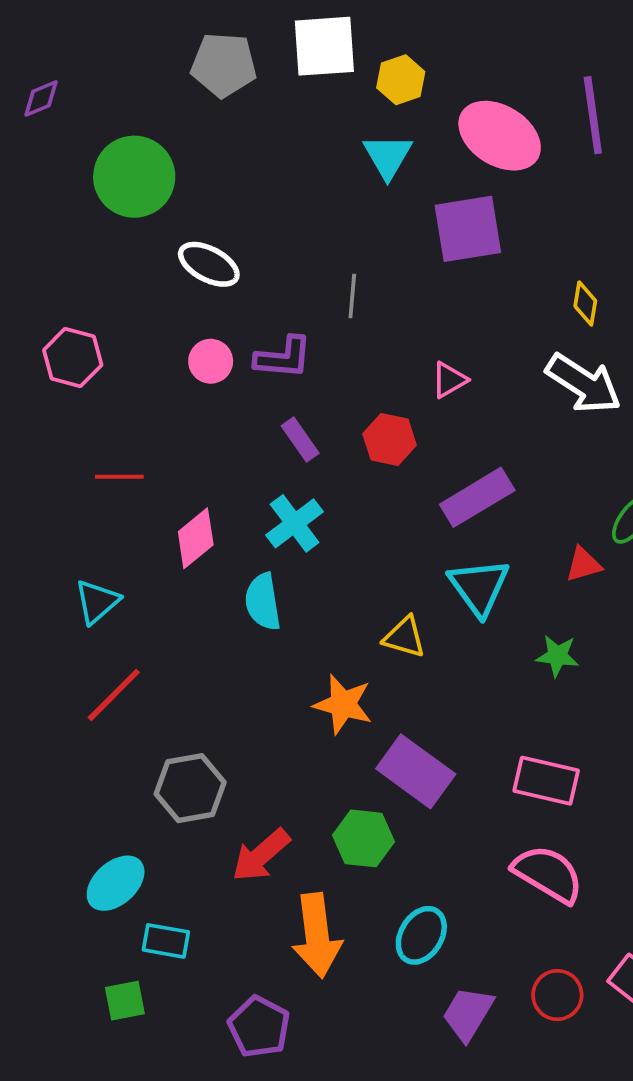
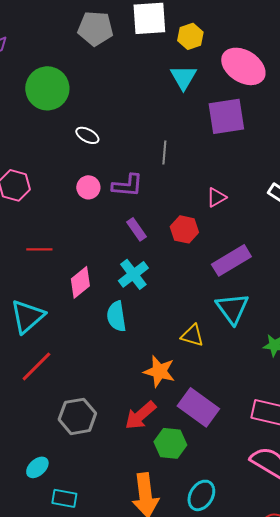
white ellipse: (209, 264) -> (87, 135), size x0.7
cyan triangle: (97, 602) -> (27, 316), size x1.4
red arrow: (261, 855) -> (140, 415), moved
cyan ellipse: (116, 883) -> (37, 467), size x0.7

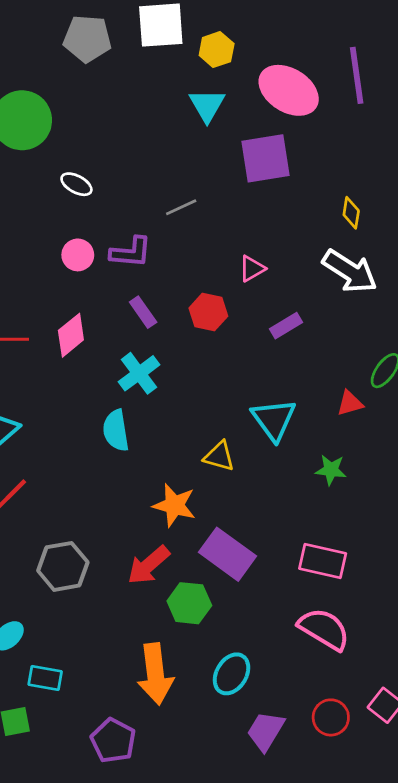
gray line: (164, 152) -> (181, 207), turned 60
purple rectangle: (231, 260) -> (286, 326), moved, size x0.6
pink diamond: (80, 282) -> (71, 335), moved

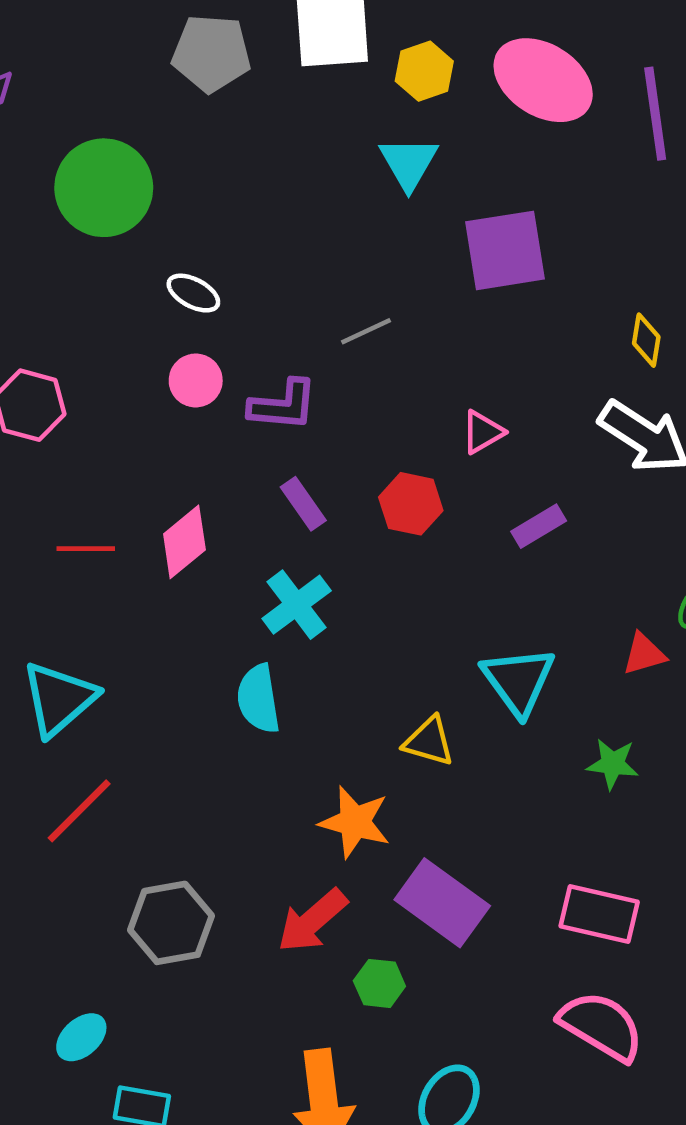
pink ellipse: (289, 90) -> (543, 80), moved
pink circle: (78, 255) -> (196, 380), moved
green hexagon: (189, 603) -> (379, 983), size x0.7

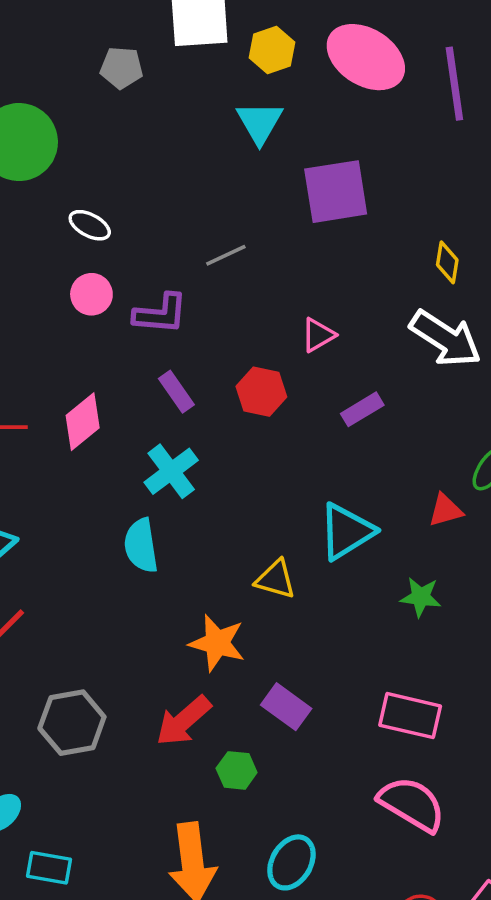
gray pentagon: (211, 53) -> (122, 68), moved, size x0.7
cyan triangle: (518, 681) -> (346, 531), turned 34
purple rectangle: (442, 903) -> (286, 707), size x0.7

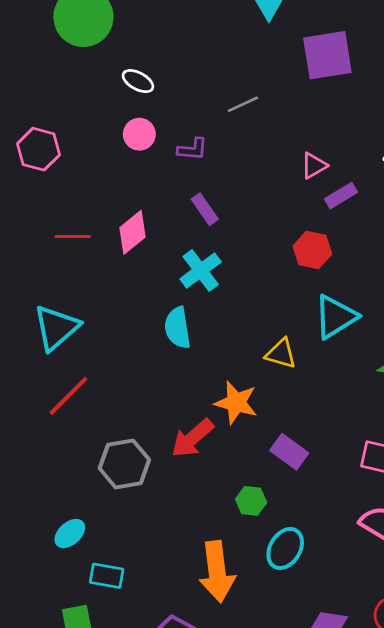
purple L-shape: (160, 314) -> (192, 149), size x0.7
red hexagon: (261, 392) -> (312, 250), moved
purple rectangle: (362, 409) -> (341, 196), moved
red arrow: (184, 721) -> (192, 438), moved
cyan ellipse: (291, 862) -> (285, 549), moved

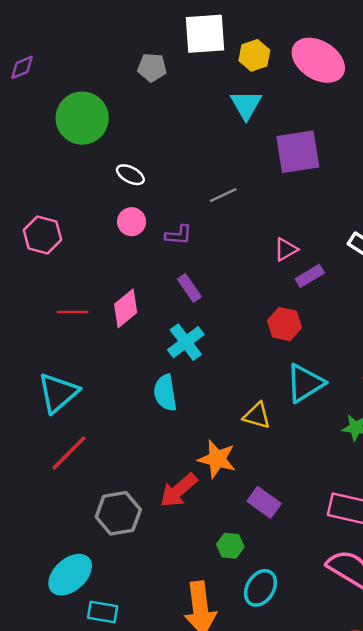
cyan ellipse: (70, 534) -> (70, 575), size x1.6

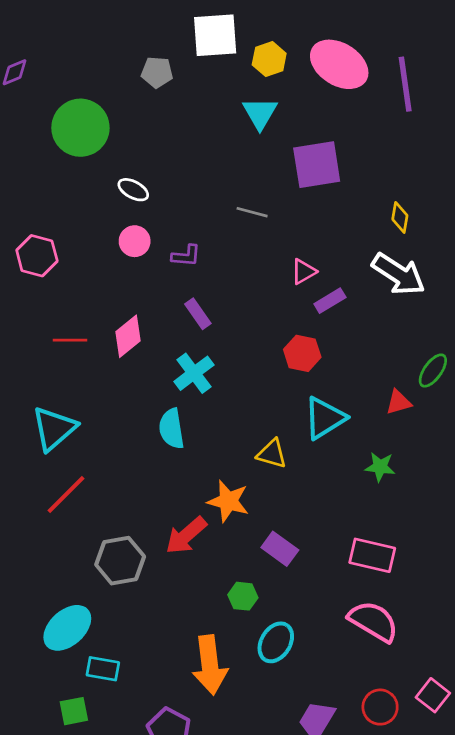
gray line: (223, 195) -> (252, 212), moved, turned 40

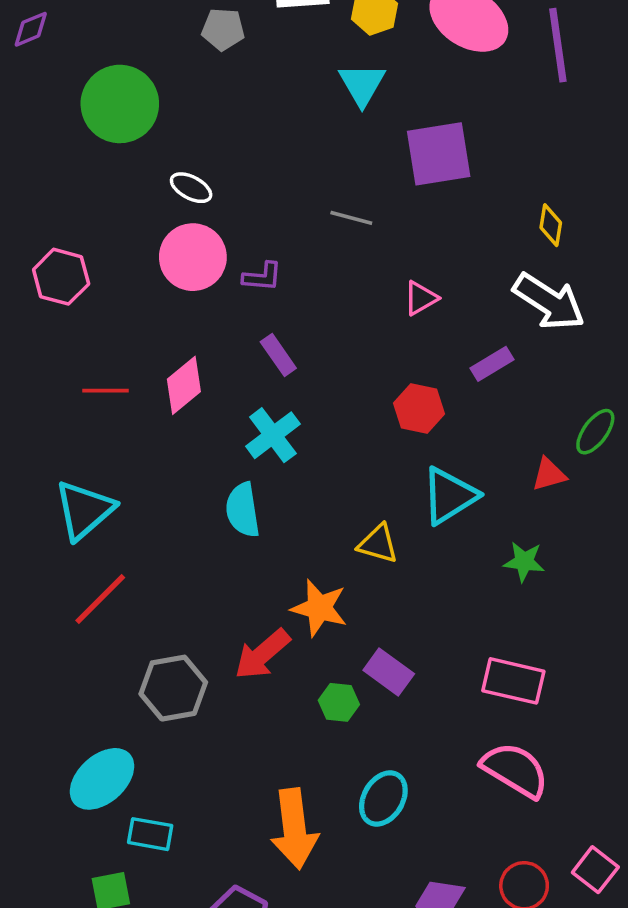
pink circle: (135, 241) -> (193, 257), size x1.6
purple rectangle: (330, 301) -> (492, 364), moved
green hexagon: (243, 596) -> (339, 702), moved

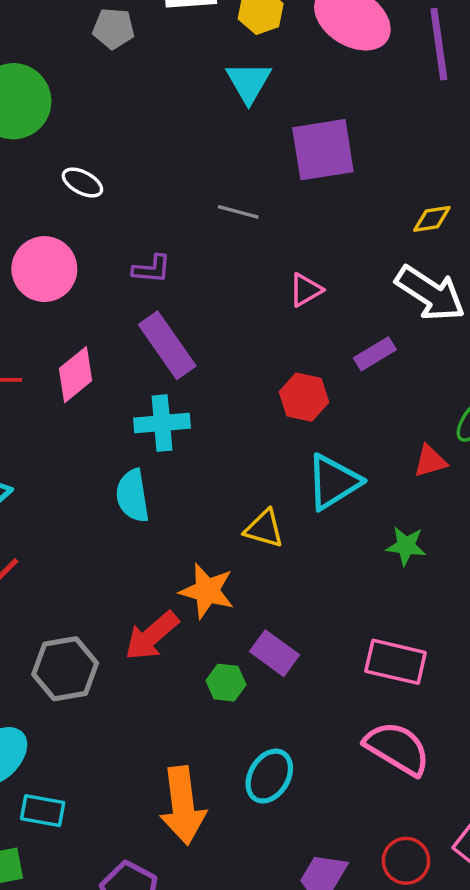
yellow diamond: (551, 225) -> (432, 219), turned 72
pink circle: (193, 257) -> (44, 269), moved
purple rectangle: (278, 355) -> (167, 345), size x1.6
cyan cross: (273, 435) -> (162, 423), turned 32

